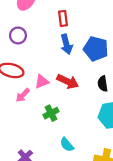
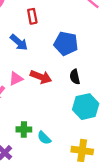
blue arrow: (66, 44) -> (19, 42), moved, turned -30
green cross: (51, 113) -> (24, 129), moved, turned 32

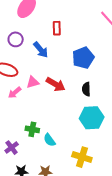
blue pentagon: (66, 43) -> (83, 58), turned 30

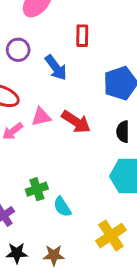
green cross: (32, 129) -> (37, 189), turned -32
yellow cross: (82, 157) -> (111, 236), turned 36

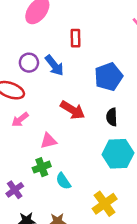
purple circle: (18, 50) -> (29, 63), moved
pink triangle: (41, 117) -> (49, 141), moved

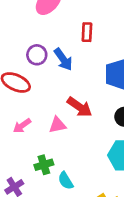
pink arrow: (20, 120) -> (22, 126), moved
pink triangle: (49, 141) -> (57, 125), moved

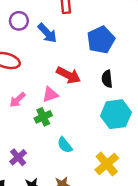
purple circle: (37, 55) -> (19, 21), moved
green cross: (44, 165) -> (43, 117), moved

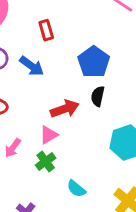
red arrow: (68, 75) -> (65, 109), turned -35
black semicircle: (107, 79) -> (98, 96), moved, turned 30

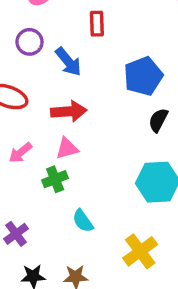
black semicircle: (98, 96) -> (158, 120), moved
red arrow: (65, 109) -> (69, 111), moved

